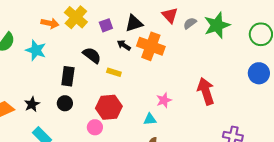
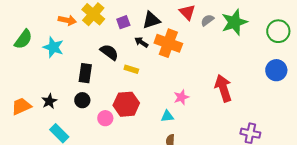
pink circle: (95, 127) -> (105, 118), moved

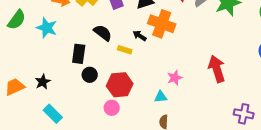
black arrow: (141, 42) -> (140, 36), moved
black circle: (82, 100) -> (90, 75), moved
pink circle: (105, 118) -> (112, 108), moved

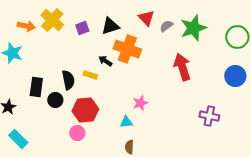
black semicircle: (103, 33) -> (68, 80), moved, turned 42
black rectangle: (79, 54) -> (36, 87), moved
red arrow: (217, 69) -> (182, 67), moved
purple cross: (244, 114) -> (209, 116), moved

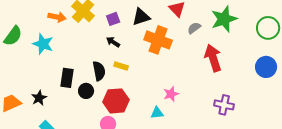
gray semicircle: (166, 26) -> (194, 28), moved
black arrow: (105, 61) -> (113, 42), moved
purple cross: (209, 116) -> (224, 105), moved

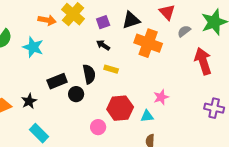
black rectangle: (67, 78) -> (57, 81), turned 60
red hexagon: (116, 101) -> (120, 108), moved

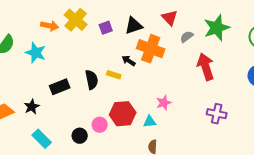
black arrow: (103, 45) -> (129, 61), moved
black circle: (76, 94) -> (80, 136), moved
pink circle: (98, 127) -> (100, 125), moved

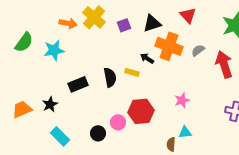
gray semicircle: (187, 37) -> (198, 50), moved
cyan star: (36, 53) -> (54, 50), turned -30
cyan triangle: (150, 122) -> (185, 132), moved

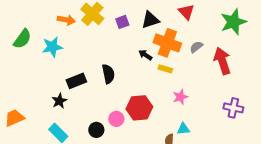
yellow rectangle: (132, 72) -> (165, 69), moved
black star: (50, 104) -> (59, 101), moved
orange trapezoid: (22, 109) -> (14, 118), moved

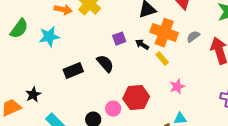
purple square: (122, 22) -> (119, 39), moved
yellow rectangle: (165, 69) -> (162, 59), turned 32
black semicircle: (108, 74) -> (105, 64), turned -30
black star: (59, 101) -> (33, 95), moved

